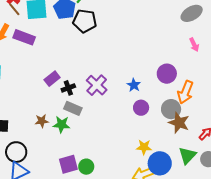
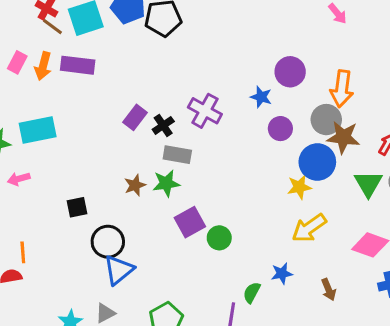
purple circle: (167, 74) -> (290, 72), moved
blue circle: (160, 163) -> (317, 162), moved
purple square: (68, 164) -> (190, 222), moved

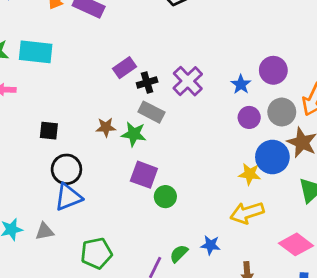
gray circle: (326, 120) -> (282, 112), moved
purple square: (190, 222) -> (144, 175), turned 32

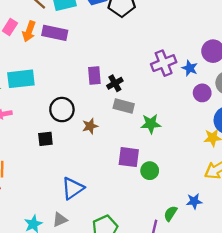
purple rectangle: (125, 68) -> (94, 75), turned -48
purple cross: (188, 81) -> (164, 63), moved, turned 35
green star: (134, 134) -> (151, 124), moved
black circle: (66, 169) -> (62, 110), moved

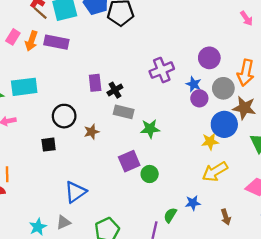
blue star: (190, 68) -> (194, 84), moved
purple square: (129, 157) -> (129, 161), turned -30

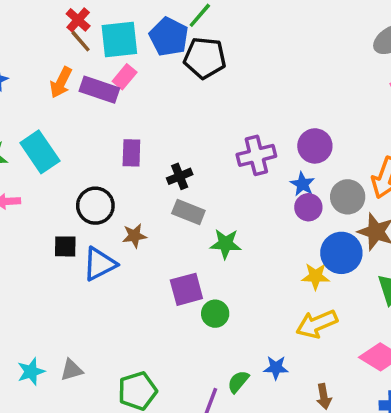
pink rectangle: (13, 37) -> (125, 77), moved
purple circle: (209, 58) -> (315, 146), moved
purple rectangle: (95, 83) -> (131, 153), moved
cyan rectangle: (24, 87) -> (40, 152), turned 55
blue triangle: (75, 192) -> (100, 264), moved

